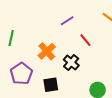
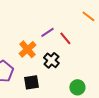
purple line: (67, 21) -> (47, 32), moved

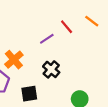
red line: (65, 38) -> (67, 27), moved
orange cross: (27, 49) -> (14, 60), moved

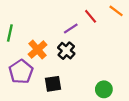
black cross: (51, 69) -> (66, 51), moved

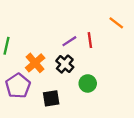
red line: (91, 16) -> (90, 40), moved, turned 32
green circle: (104, 89) -> (88, 83), moved

